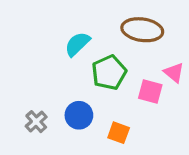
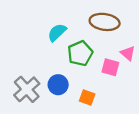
gray cross: (36, 122) -> (27, 89), size x1.6

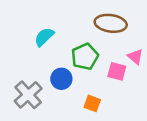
cyan semicircle: (57, 32) -> (44, 37), moved
blue circle: (58, 85) -> (61, 79), moved

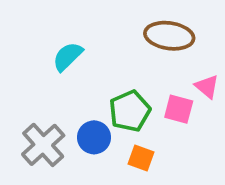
green pentagon: (85, 57) -> (130, 111), moved
blue circle: (61, 79) -> (94, 137), moved

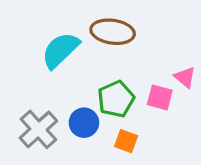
brown ellipse: (169, 36) -> (113, 32), moved
cyan semicircle: (68, 56) -> (60, 50), size x1.4

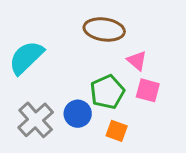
cyan semicircle: (60, 50) -> (26, 58), moved
pink triangle: (185, 77) -> (137, 61), moved

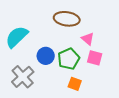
blue circle: (78, 114) -> (46, 56), moved

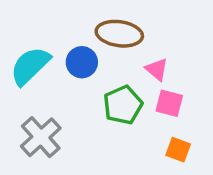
blue circle: (46, 56) -> (82, 62), moved
orange square: (75, 84) -> (178, 150), moved

